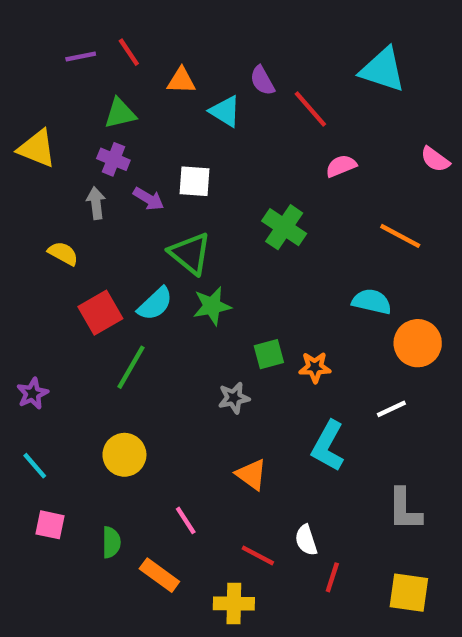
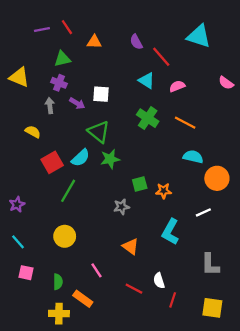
cyan triangle: (225, 111) -> (146, 81), moved
orange line: (400, 236) -> (185, 123), moved
yellow cross: (234, 604) -> (59, 314), moved

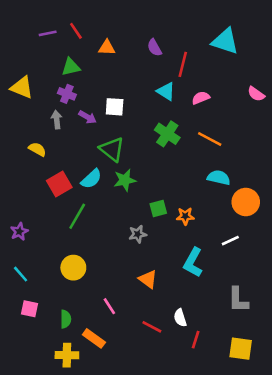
red line: (161, 57) -> (183, 64), turned 55

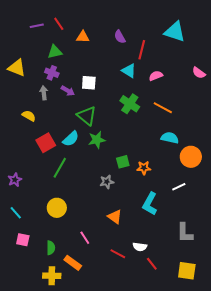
white semicircle: (180, 318) -> (140, 247), turned -64
red line: (196, 340) -> (152, 264), turned -56

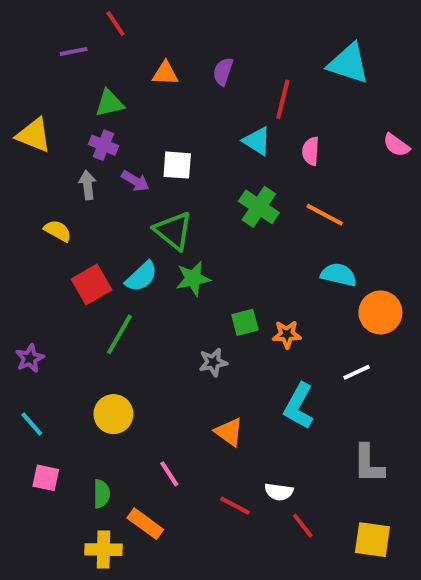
red line: (59, 24) -> (115, 24), moved
purple semicircle: (120, 37) -> (223, 71), moved, turned 48
pink semicircle: (156, 76) -> (311, 151), turned -64

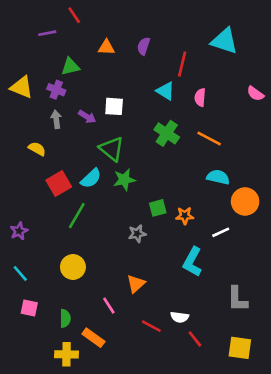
purple cross: (104, 145) -> (56, 90), moved
white line: (357, 372) -> (221, 232), moved
orange triangle: (229, 432) -> (136, 284), moved, turned 42

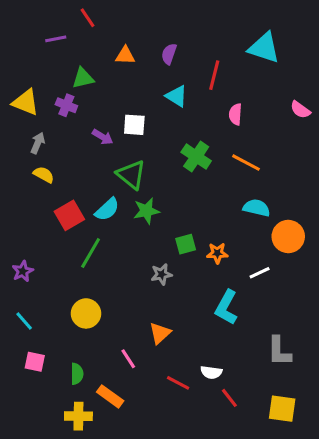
cyan triangle: (165, 91) -> (177, 96), moved
gray arrow: (56, 119) -> (38, 143), moved, turned 30

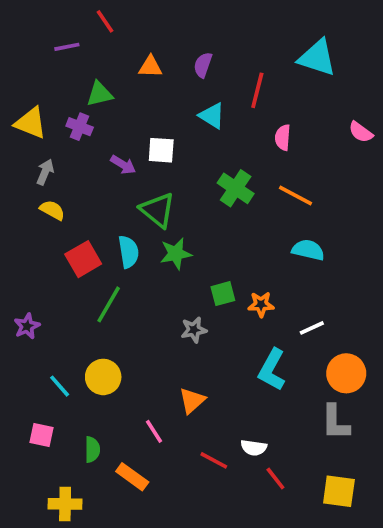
cyan semicircle: (107, 209) -> (129, 252), turned -56
orange circle: (288, 237) -> (346, 373), moved
cyan line: (24, 321) -> (60, 386), moved
yellow cross: (78, 416) -> (65, 504), moved

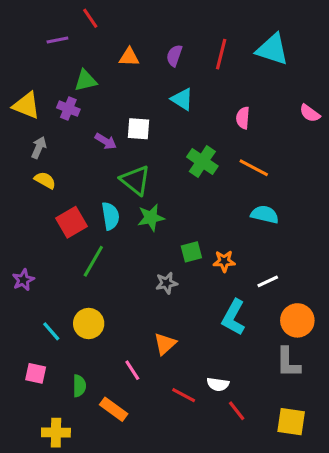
red line: (257, 90) -> (221, 54), moved

